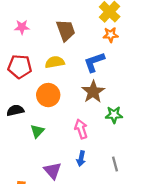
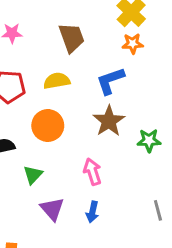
green star: (114, 115) -> (149, 140), moved
gray line: (115, 164) -> (158, 210), moved
purple triangle: (53, 171) -> (52, 209), moved

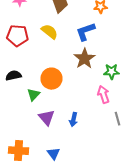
yellow semicircle: (57, 81) -> (50, 32), turned 48
orange circle: (48, 126) -> (52, 79), moved
pink arrow: (92, 172) -> (104, 95), moved

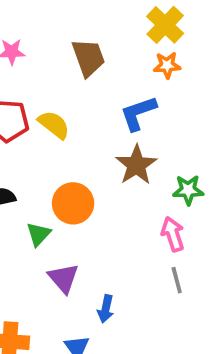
yellow semicircle: (50, 32) -> (54, 125), moved
gray line: (118, 119) -> (177, 280), moved
blue arrow: (74, 120) -> (106, 309), moved

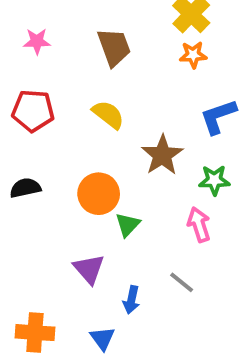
blue L-shape: (138, 113) -> (218, 117), moved
yellow semicircle: (54, 125) -> (108, 115), moved
green triangle: (39, 234) -> (128, 225), moved
gray line: (177, 280) -> (182, 282), moved, turned -36

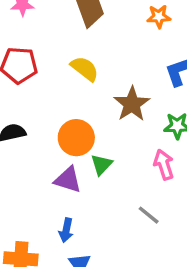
purple triangle: (89, 269) -> (68, 180), moved, turned -32
blue arrow: (131, 300) -> (66, 230), moved

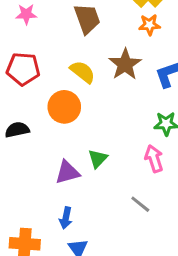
brown star: (132, 104) -> (125, 64), moved
orange circle: (76, 138) -> (64, 107), moved
purple triangle: (68, 180) -> (67, 172), turned -32

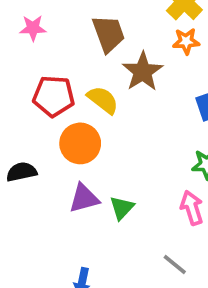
brown star: (125, 64) -> (143, 72), moved
red pentagon: (23, 69) -> (54, 96), moved
purple triangle: (67, 172) -> (84, 198), moved

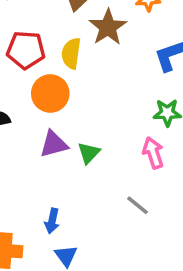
yellow semicircle: (103, 100) -> (71, 53), turned -120

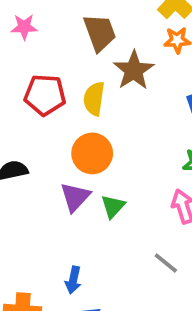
orange circle: (50, 94) -> (92, 153), moved
purple triangle: (54, 144) -> (75, 197), turned -32

